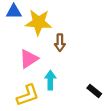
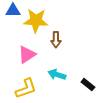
cyan arrow: (50, 80) -> (57, 75), moved, turned -72

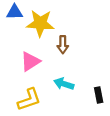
black rectangle: (88, 85) -> (99, 95), turned 40

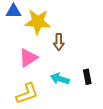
black rectangle: (99, 95) -> (87, 77), moved

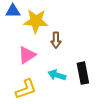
black rectangle: (87, 77) -> (83, 73), size x1.5

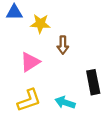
yellow star: (36, 21) -> (40, 24), size x0.7
cyan arrow: (57, 75) -> (65, 103), moved

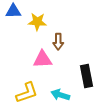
pink triangle: (30, 62) -> (43, 59), moved, turned 30

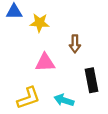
brown arrow: (58, 42) -> (75, 44), moved

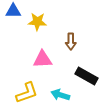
black rectangle: (92, 80) -> (87, 76), turned -50

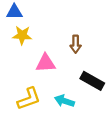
yellow star: (37, 22) -> (22, 35), moved

